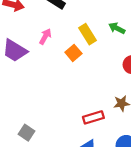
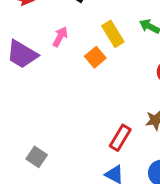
red rectangle: (93, 117) -> (120, 138), turned -42

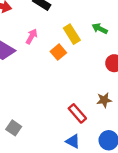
red rectangle: (120, 138) -> (77, 113), turned -72

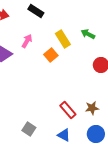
brown star: (104, 100) -> (92, 108), moved
gray square: (14, 128) -> (29, 129), moved

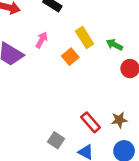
green arrow: (88, 34) -> (114, 45), moved
gray square: (29, 129) -> (56, 140), moved

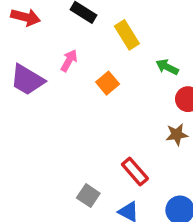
yellow rectangle: (85, 37) -> (127, 35), moved
brown star: (119, 120) -> (177, 134), moved

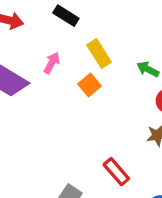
yellow rectangle: (127, 35) -> (99, 53), moved

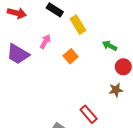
yellow rectangle: (99, 53) -> (78, 25), moved

